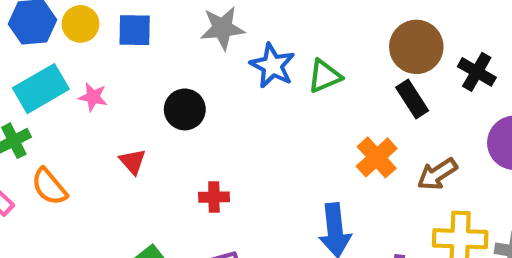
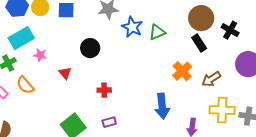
pink star: (93, 97) -> (40, 55), moved

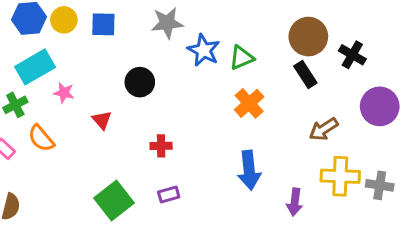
orange cross: (182, 71) -> (249, 103), moved

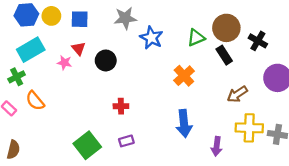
green triangle: (242, 58) -> (196, 38), moved
pink star: (64, 93) -> (64, 63), moved
red triangle: (102, 120) -> (79, 49), moved

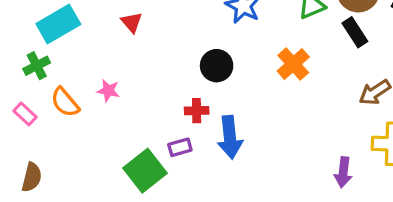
black circle: (106, 60) -> (217, 66), moved
pink star: (64, 63) -> (108, 91), moved
blue arrow: (184, 124) -> (230, 137), moved
purple rectangle: (126, 141) -> (180, 147), moved

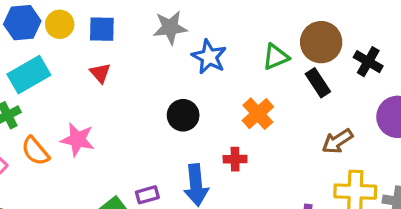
pink star: (108, 91) -> (78, 140), size x1.5
red cross: (197, 111) -> (235, 159), moved

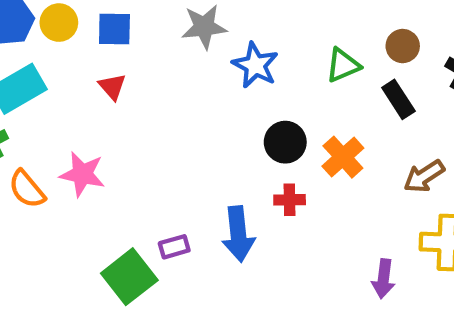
brown circle: (321, 42) -> (403, 46), size x0.6
orange cross: (258, 114) -> (343, 157), moved
black circle: (183, 115) -> (285, 142), moved

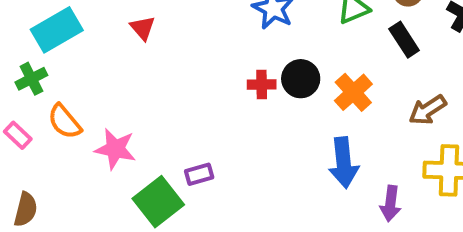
pink star: (82, 174) -> (115, 149), moved
red cross: (290, 200) -> (262, 85), moved
blue arrow: (238, 234) -> (344, 163), moved

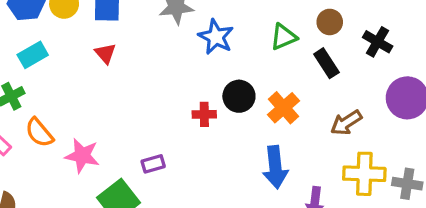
cyan rectangle: (57, 30) -> (33, 55), size x0.7
red cross: (262, 85) -> (204, 114), moved
purple rectangle: (199, 174) -> (153, 164), moved

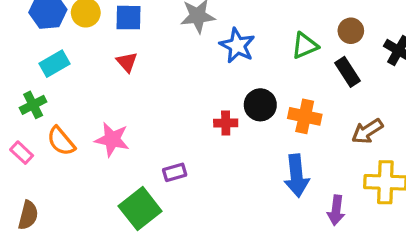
orange cross: (284, 108) -> (305, 116), turned -36
pink star: (82, 156) -> (112, 139), moved

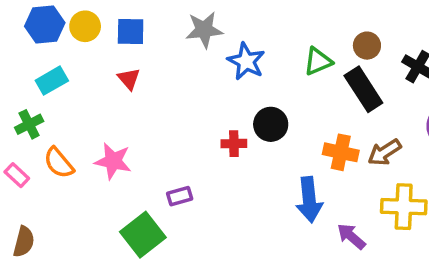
black rectangle: (348, 72) -> (363, 89), size x1.4
orange cross: (305, 116) -> (341, 152), moved
purple arrow: (336, 210) -> (351, 236), turned 124

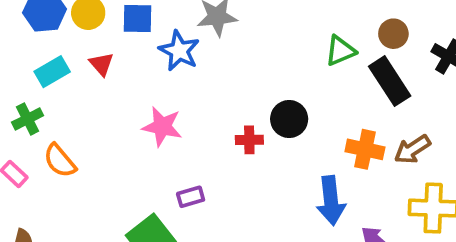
blue star: (246, 61) -> (179, 51), moved
red triangle: (129, 79) -> (101, 64), moved
pink star: (113, 161) -> (162, 127), moved

